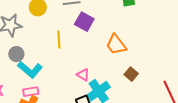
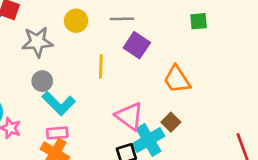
brown square: (131, 74) -> (171, 122), moved
pink triangle: (83, 75) -> (129, 116), size x1.6

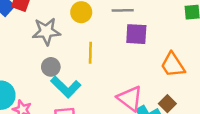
purple square: (137, 45) -> (136, 34), turned -30
yellow line: (101, 66) -> (90, 53), moved

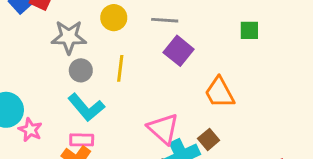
purple square: (136, 34) -> (179, 51), turned 30
gray circle: (51, 67) -> (81, 70), moved

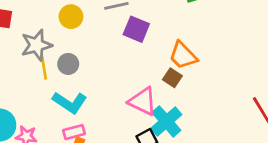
yellow line: (120, 68) -> (44, 67), moved
gray circle: (81, 70) -> (68, 64), moved
brown square: (209, 139) -> (172, 78), moved

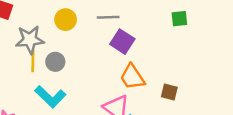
orange trapezoid: (183, 55) -> (132, 77), moved
brown square: (172, 78) -> (169, 92), moved, turned -30

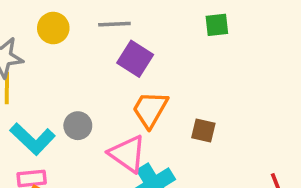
gray circle: (55, 62) -> (78, 126), moved
orange trapezoid: (132, 77) -> (150, 109), turned 64

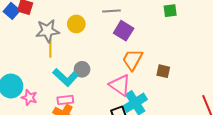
yellow circle: (53, 28) -> (76, 24), moved
gray circle: (78, 126) -> (82, 69), moved

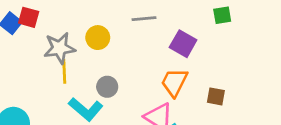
purple square: (124, 31) -> (183, 44), moved
gray circle: (82, 69) -> (107, 87), moved

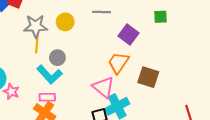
gray circle: (107, 87) -> (57, 58), moved
brown square: (216, 96) -> (148, 77), size x1.5

